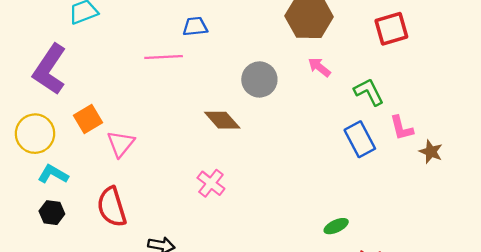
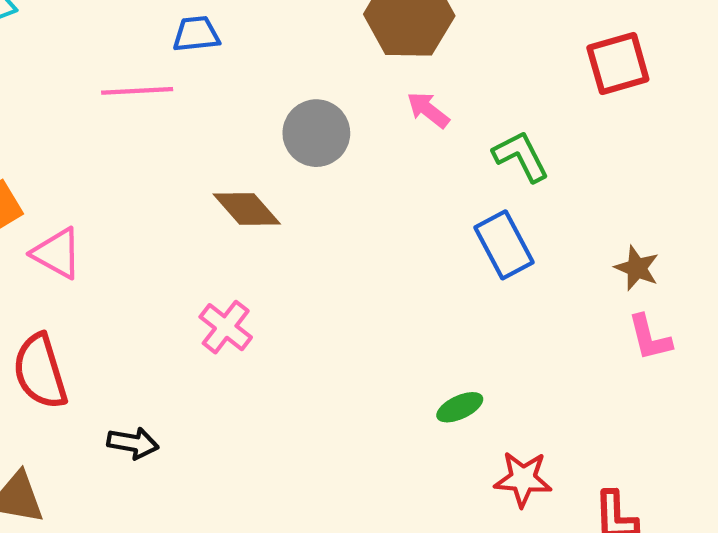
red square: (391, 29) -> (618, 64), moved
pink L-shape: (402, 128) -> (650, 338), moved
pink triangle: (121, 144) -> (57, 253), turned -40

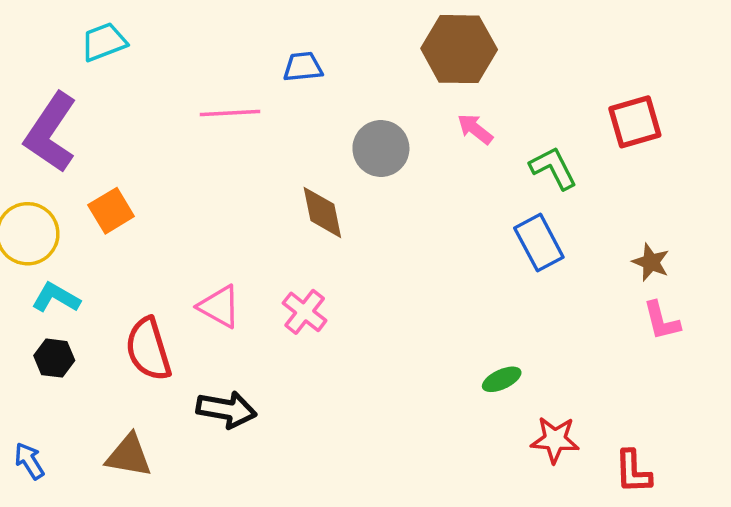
blue trapezoid: (196, 34) -> (303, 67), moved
red square: (618, 64) -> (635, 122), moved
brown diamond: (247, 209) -> (322, 212), turned 30
pink triangle: (57, 253) -> (219, 307), moved
black arrow: (133, 443) -> (226, 410), size x1.4

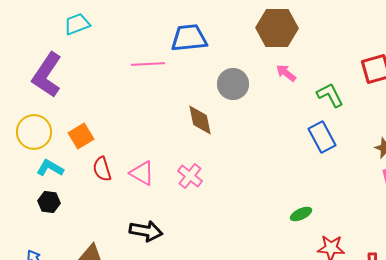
blue trapezoid: (303, 67) -> (189, 38), size x1.6
orange square: (111, 211) -> (81, 136), moved
red semicircle: (148, 349) -> (102, 169), moved, size x0.7

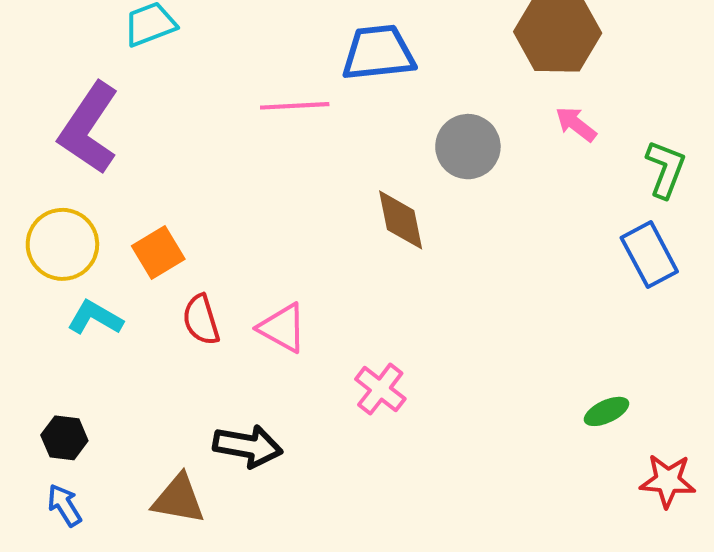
green L-shape: (330, 95) -> (666, 169), turned 48
pink cross: (190, 176) -> (380, 389), moved
black hexagon: (49, 202) -> (64, 438), moved
black arrow: (146, 231) -> (248, 446), moved

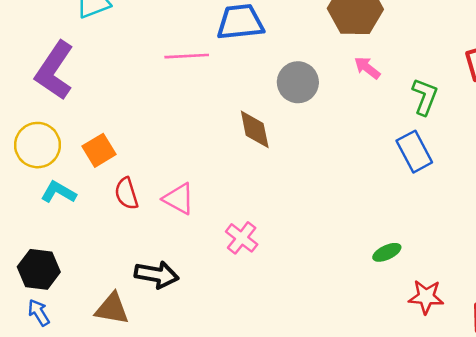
black hexagon: (64, 438) -> (39, 269), size x1.4

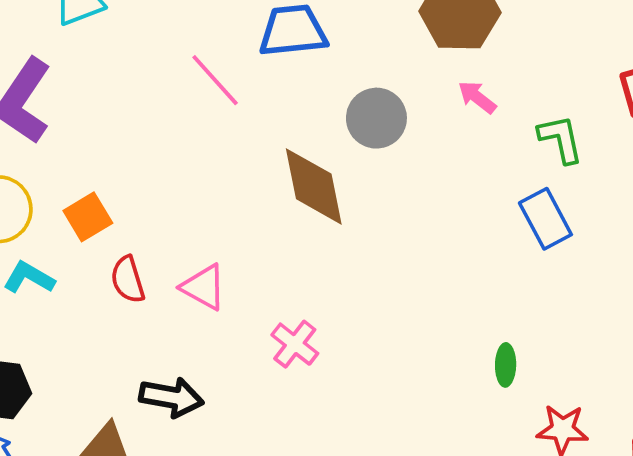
pink line: (187, 56) -> (215, 80), turned 51
green L-shape: (425, 97) -> (561, 139), turned -33
brown diamond: (255, 129) -> (314, 186), size x1.4
green ellipse: (387, 252) -> (506, 365), turned -64

